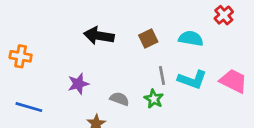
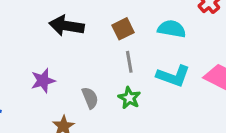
gray line: (162, 76) -> (129, 62), moved
gray semicircle: (119, 99) -> (90, 98), turned 48

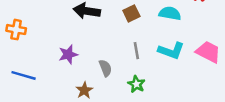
gray line: (129, 62) -> (136, 51), moved
green star: (129, 98) -> (136, 84), moved

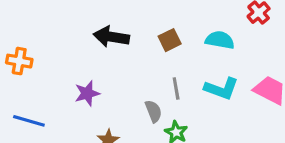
gray semicircle: (105, 68) -> (153, 111), moved

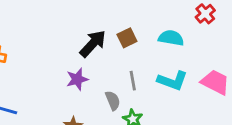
black arrow: (111, 37) -> (93, 44), moved, turned 124
purple star: (87, 93) -> (77, 79), moved

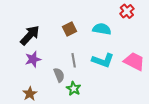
black arrow: (93, 44) -> (30, 35), moved

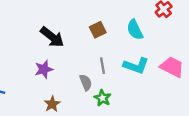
cyan semicircle: (102, 29) -> (135, 30), turned -126
black arrow: (30, 35) -> (52, 37), turned 85
purple star: (33, 59) -> (44, 69), moved

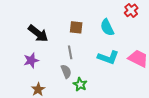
brown square: (98, 30) -> (76, 27), turned 32
gray line: (102, 66) -> (70, 52), moved

